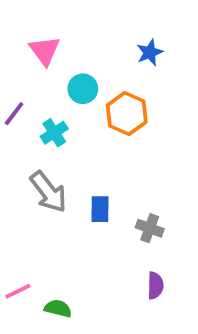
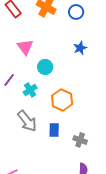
orange hexagon: (127, 114) -> (62, 100), moved

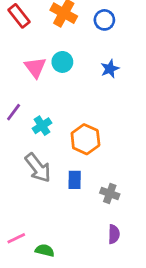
cyan circle: (45, 67) -> (62, 62), moved

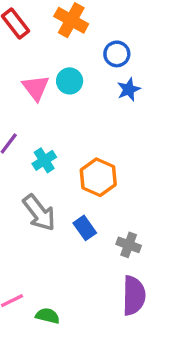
blue circle: (104, 20) -> (117, 54), moved
blue rectangle: (75, 180) -> (85, 228), turned -36
purple semicircle: (114, 234) -> (134, 296), size x1.6

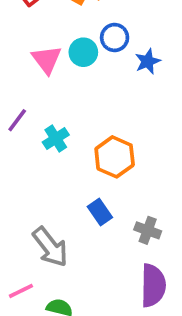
blue circle: (117, 54) -> (115, 38), moved
gray arrow: (39, 213) -> (50, 247), moved

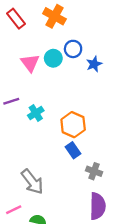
purple line: (17, 120) -> (11, 101), turned 35
blue rectangle: (100, 212) -> (73, 150), moved

